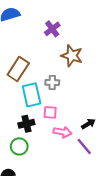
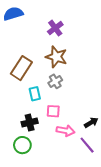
brown star: (72, 56) -> (56, 57), moved
gray cross: (52, 82) -> (55, 81), turned -32
cyan rectangle: (32, 95) -> (35, 94), size x0.6

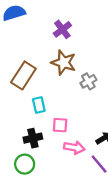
gray cross: (55, 81) -> (88, 81), moved

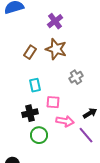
brown rectangle: (23, 75) -> (30, 52), moved, size x0.6
gray cross: (88, 81) -> (76, 77), moved
green circle: (25, 164) -> (39, 135), moved

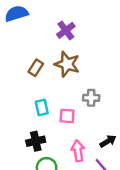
gray cross: (76, 77) -> (91, 98), turned 32
pink square: (53, 102) -> (67, 116), moved
pink arrow: (65, 121) -> (78, 151), turned -108

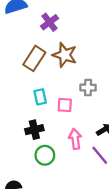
purple cross: (66, 30) -> (50, 22), moved
brown rectangle: (36, 68) -> (34, 58), size x1.5

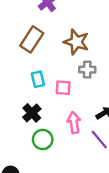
brown star: (65, 55) -> (76, 42), moved
black cross: (34, 130) -> (32, 113), turned -30

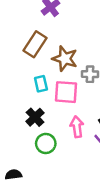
brown star: (76, 42) -> (65, 59), moved
pink square: (63, 88) -> (66, 92), size x1.5

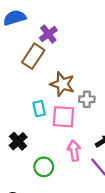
brown rectangle: (35, 44) -> (33, 56), moved
black cross: (35, 117) -> (18, 141), moved

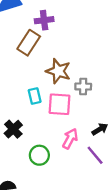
purple cross: (48, 34) -> (44, 20), turned 30
pink arrow: (74, 151) -> (70, 139), turned 36

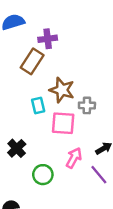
cyan rectangle: (35, 96) -> (38, 105), moved

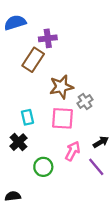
brown star: (62, 90) -> (61, 87), turned -30
cyan rectangle: (38, 105) -> (27, 117), moved
gray cross: (87, 105) -> (85, 101), turned -35

